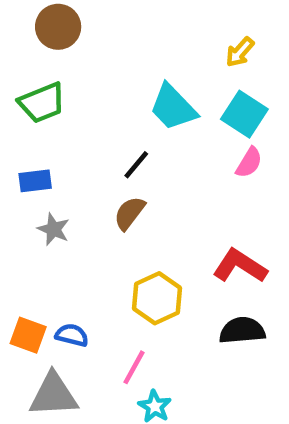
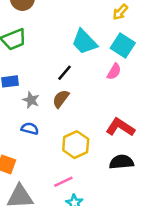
pink semicircle: (249, 163) -> (114, 72), moved
gray star: (53, 229) -> (31, 100), moved
blue semicircle: (72, 335) -> (30, 129), moved
pink line: (134, 367) -> (63, 182), turned 36

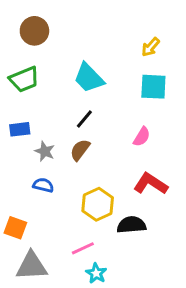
cyan trapezoid: (84, 42) -> (89, 78), moved
cyan square: (123, 46) -> (153, 87), turned -30
pink semicircle: (114, 72) -> (142, 137), moved
black semicircle: (121, 162) -> (131, 225), moved

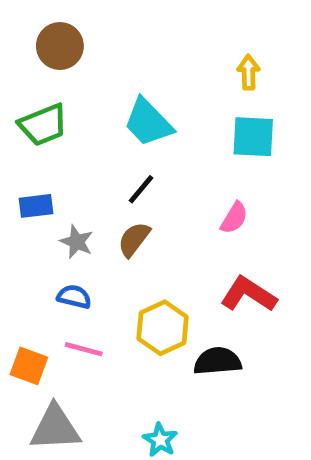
yellow arrow: (151, 47) -> (248, 72), turned 138
pink line: (83, 248) -> (84, 349), moved, turned 40

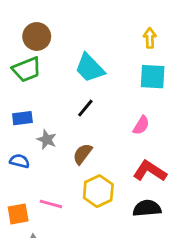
brown circle: (60, 46) -> (37, 36), moved
brown semicircle: (134, 239) -> (83, 154), moved
blue semicircle: (74, 297) -> (20, 161), moved
black semicircle: (217, 361) -> (147, 208), moved
orange square: (29, 366) -> (18, 214), turned -30

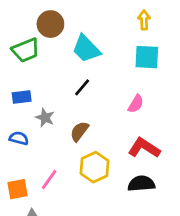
brown circle: (37, 36) -> (50, 24), moved
pink line: (51, 204) -> (49, 179), turned -70

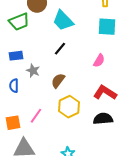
blue semicircle: (19, 138) -> (14, 86), turned -104

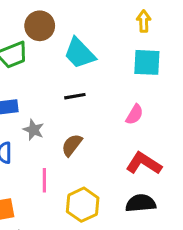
black line: (60, 49) -> (75, 96), turned 40
yellow hexagon: (69, 107) -> (83, 205), moved
pink line: (36, 116) -> (44, 180), moved, turned -35

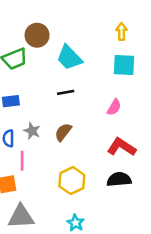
gray star: (34, 130) -> (32, 131), moved
pink line: (44, 180) -> (22, 161), moved

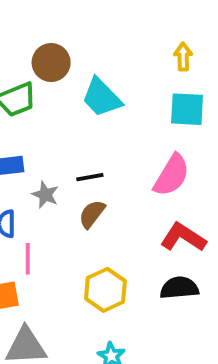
black line: (66, 92) -> (90, 177), moved
pink semicircle: (114, 107) -> (172, 175), size x1.6
gray star: (32, 131) -> (45, 195), moved

